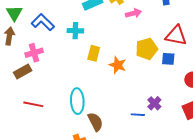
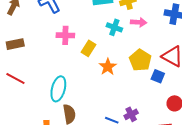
cyan cross: (75, 31) -> (114, 27), moved
yellow pentagon: (147, 49) -> (140, 60), turned 30
pink cross: (34, 53) -> (65, 35), moved

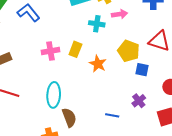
pink cross: (65, 35) -> (50, 51), moved
blue square: (158, 76) -> (142, 70), moved
purple cross: (131, 114) -> (139, 101), moved

